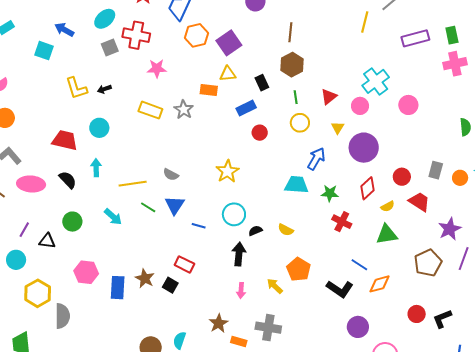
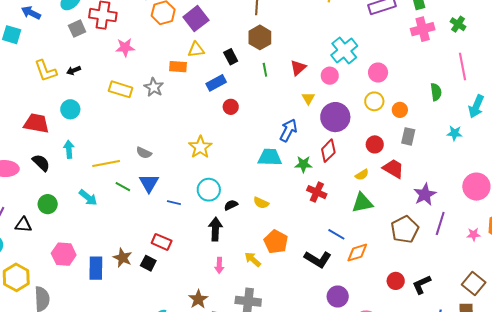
yellow circle: (300, 123) -> (374, 101), moved
orange circle: (460, 178) -> (400, 110), moved
red diamond: (367, 188) -> (328, 151), moved

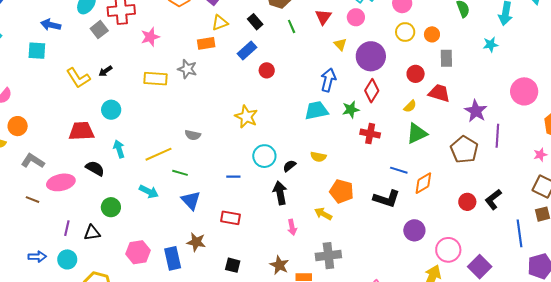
blue triangle: (149, 183) -> (191, 200), moved
pink star: (474, 234) -> (540, 155), moved
black square: (148, 263) -> (233, 265), moved

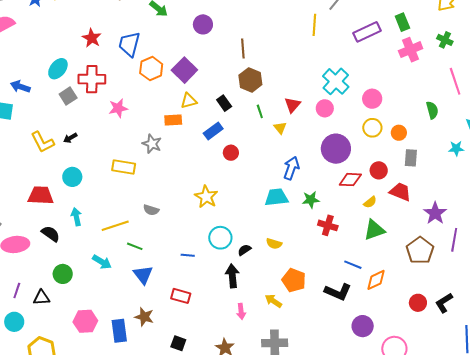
yellow triangle: (340, 44) -> (280, 128), moved
yellow rectangle: (155, 79) -> (124, 167), moved
red diamond: (372, 91) -> (350, 180), moved, turned 55

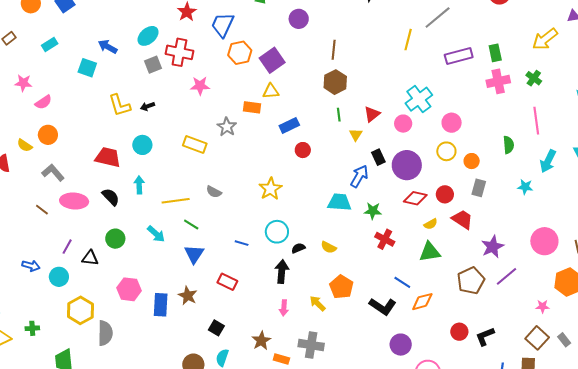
black rectangle: (224, 103) -> (378, 157), moved
purple line: (454, 240) -> (506, 276), turned 30

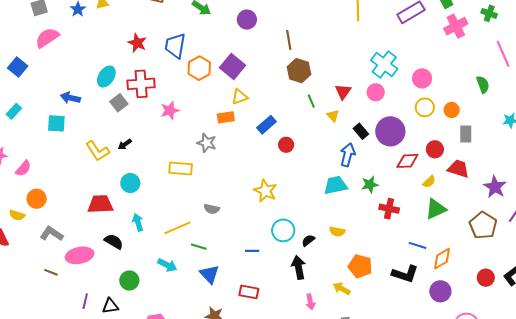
purple circle: (401, 345) -> (440, 291), moved

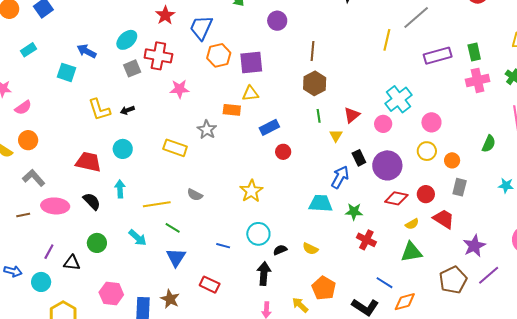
purple square: (232, 67) -> (251, 62), turned 30
green semicircle: (483, 84) -> (489, 144), turned 30
brown line: (51, 272) -> (23, 215), turned -48

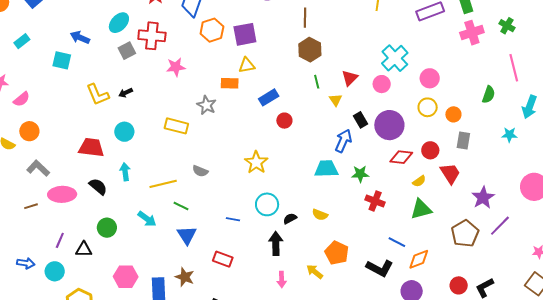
red trapezoid: (444, 219) -> (450, 173), turned 30

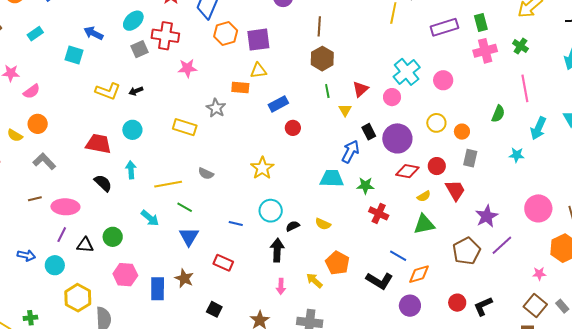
pink circle: (430, 78) -> (443, 80), moved
yellow L-shape: (98, 95) -> (108, 91), turned -50
pink ellipse: (62, 194) -> (65, 207), moved
green circle: (107, 228) -> (113, 237), moved

